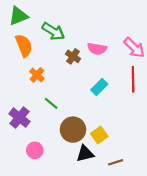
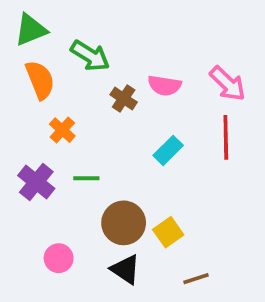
green line: (51, 103) -> (86, 178), turned -40
purple cross: (19, 118) -> (36, 182), moved
black triangle: (85, 154) -> (125, 269), moved, turned 48

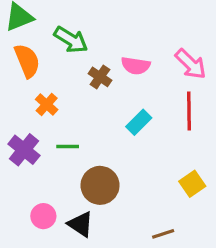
yellow square: (168, 232) -> (192, 184), moved
black triangle: (125, 269) -> (81, 224), moved

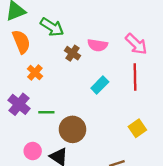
green line: (68, 147) -> (46, 112), moved

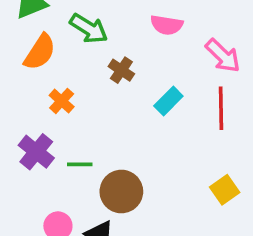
orange semicircle: (21, 42) -> (40, 52), turned 55
pink semicircle: (98, 45) -> (167, 25), moved
cyan rectangle: (100, 85) -> (168, 101), moved

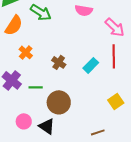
brown cross: (121, 70) -> (59, 62), moved
cyan rectangle: (168, 101) -> (91, 65), moved

